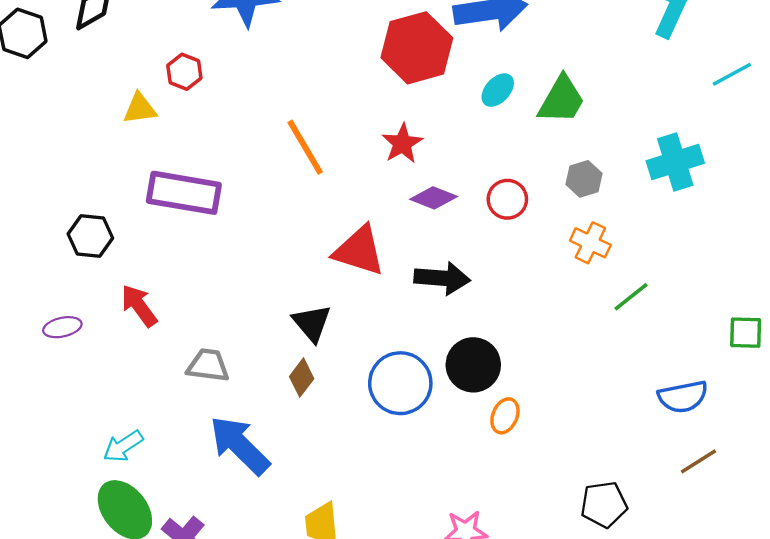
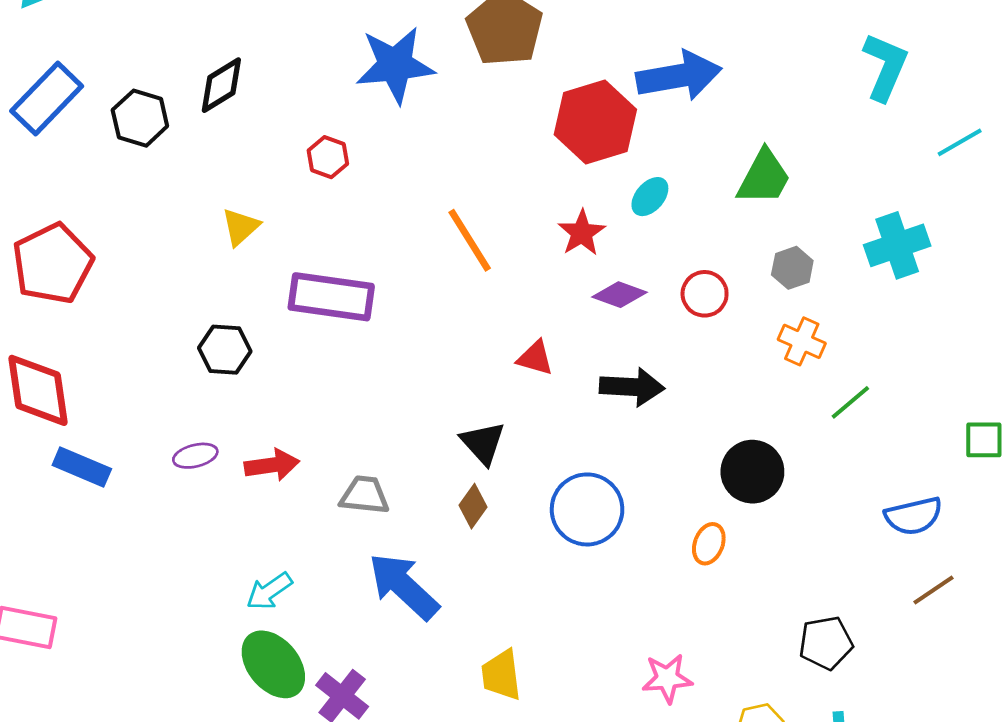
cyan ellipse: (498, 90) -> (650, 197), moved
yellow triangle: (140, 109) -> (241, 227), moved, turned -33
red triangle: (359, 251) -> (535, 358), size x0.6
red arrow: (139, 306) -> (272, 465), moved, turned 120
black circle: (473, 365) -> (752, 472), moved

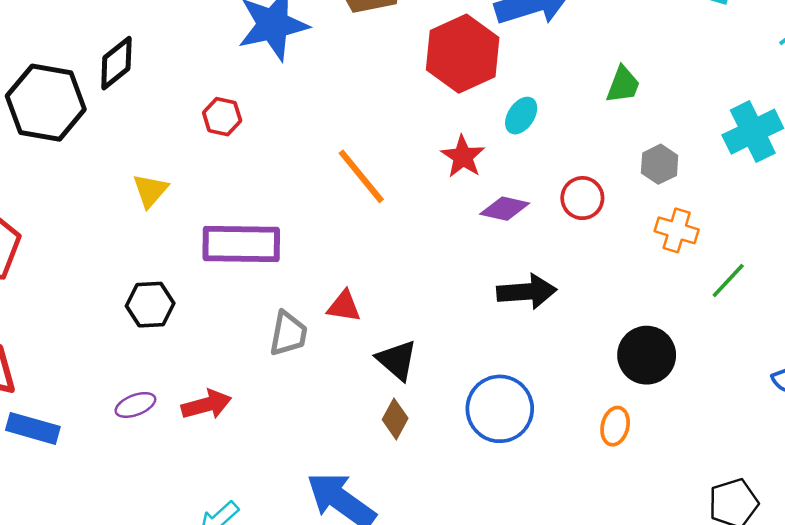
black hexagon: (140, 118) -> (46, 103), size x1.5
green trapezoid: (764, 177) -> (623, 85), size x0.7
red triangle: (535, 358) -> (344, 306), moved
gray trapezoid: (365, 495) -> (288, 334), moved, turned 102

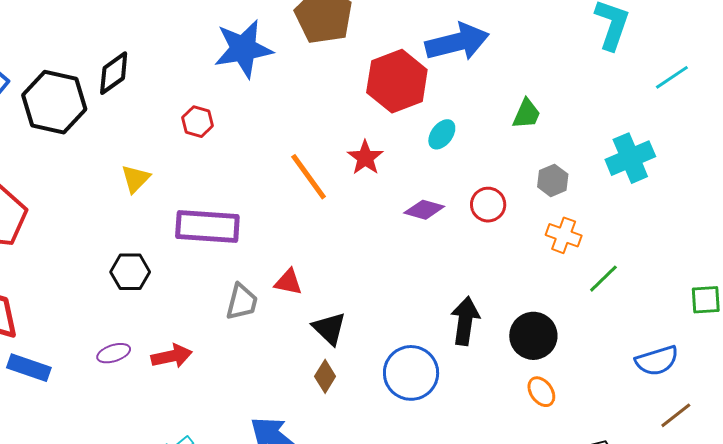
red star: (463, 157) -> (365, 158), moved
black arrow: (527, 292) -> (465, 321), moved, turned -81
orange ellipse: (615, 426) -> (541, 392), moved, turned -52

